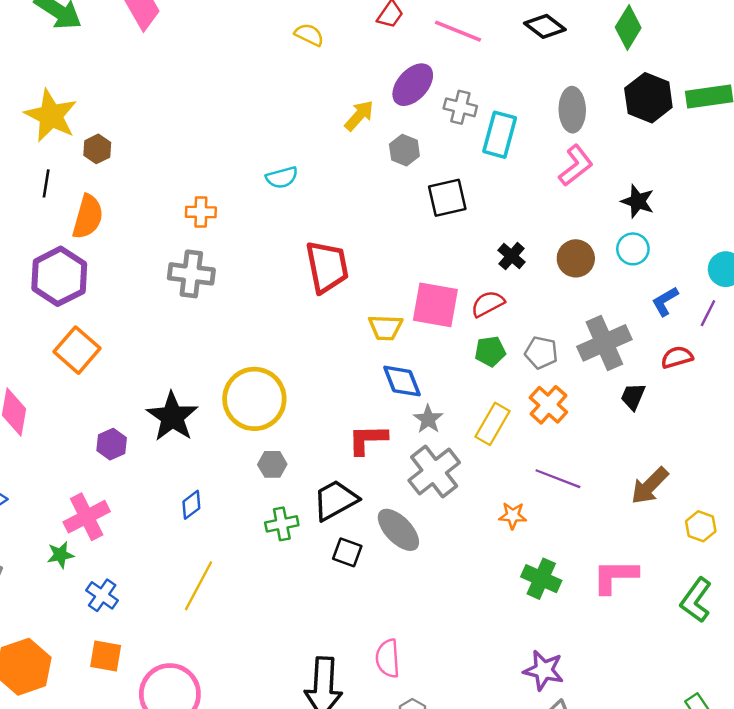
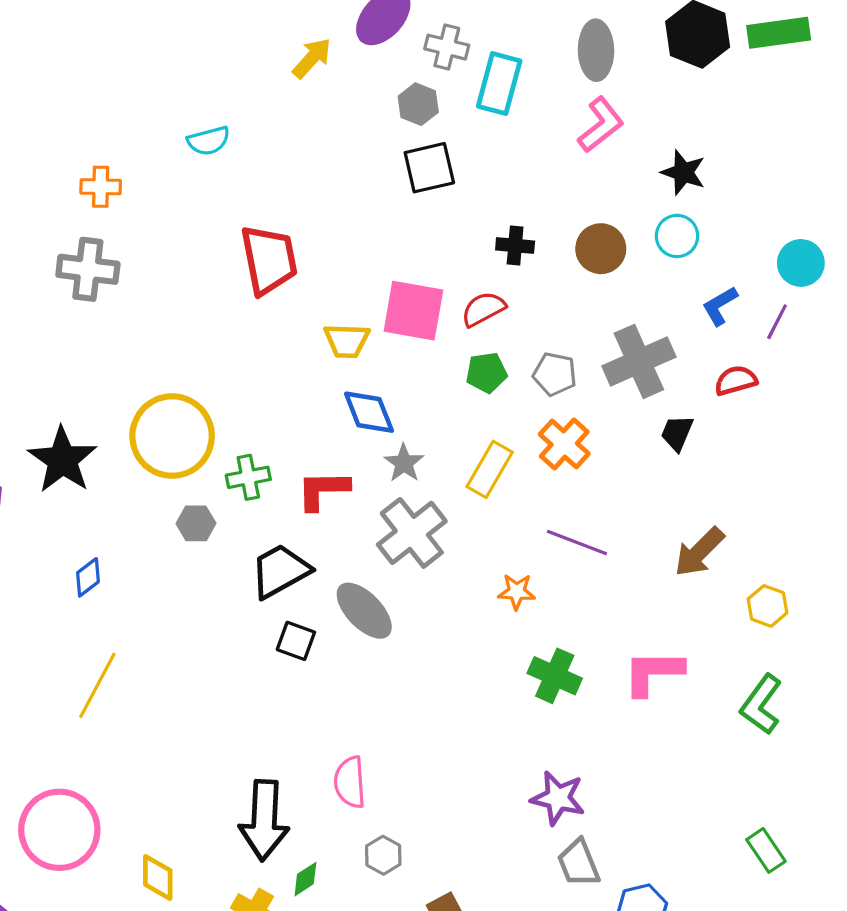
gray hexagon: (404, 150) -> (418, 104), moved
black cross: (512, 256) -> (515, 245), turned -36
green cross: (282, 524) -> (248, 477), moved

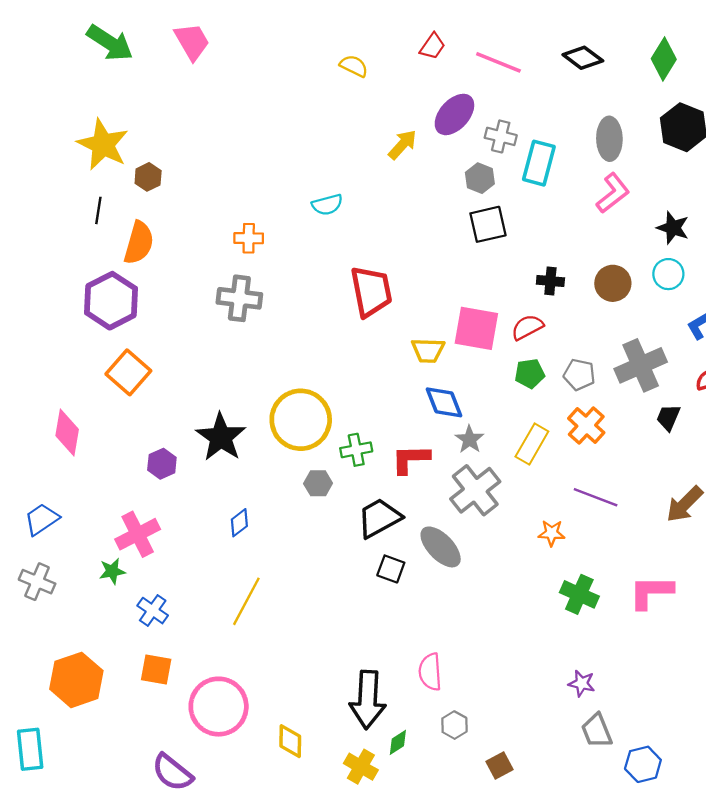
purple star: (558, 798) -> (582, 683), size x0.7

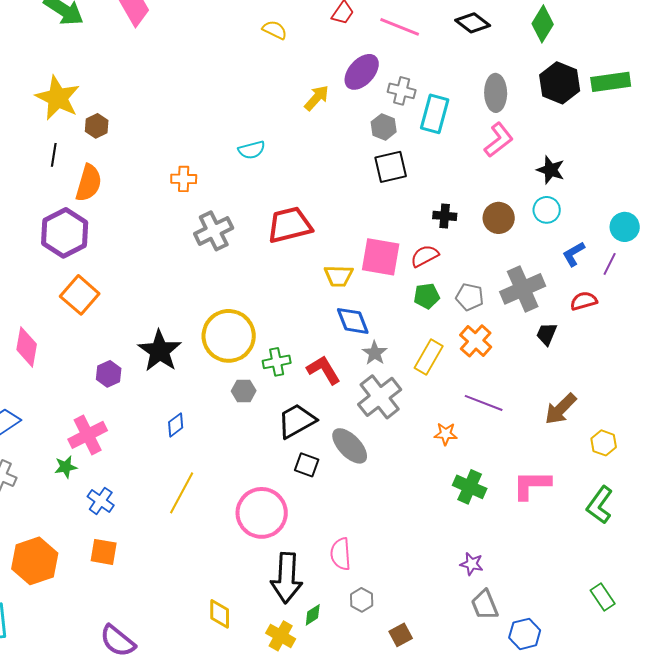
red trapezoid: (371, 291) -> (290, 225), turned -93
gray cross: (239, 298) -> (214, 231), moved, turned -33
red L-shape: (411, 459) -> (324, 370), turned 60
pink circle: (219, 707) -> (262, 513), moved

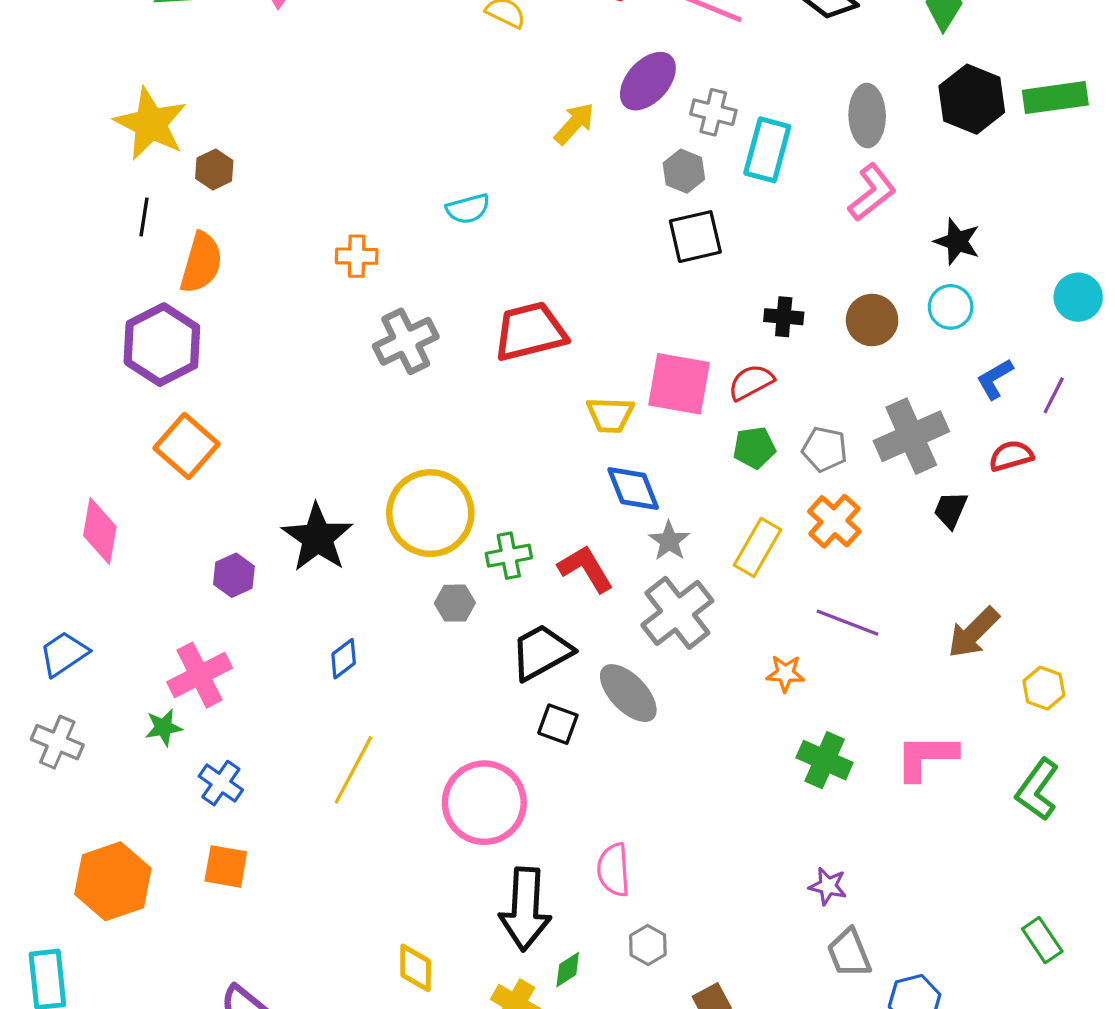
cyan circle: (625, 227) -> (1078, 297), moved

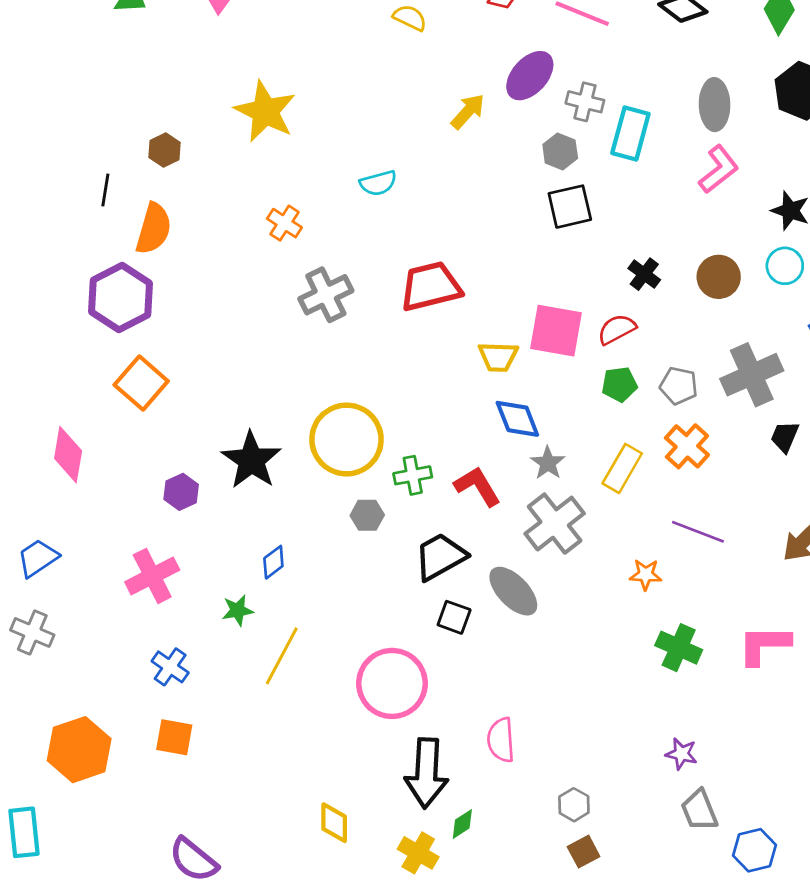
yellow star: (151, 124) -> (265, 111), moved
orange cross: (357, 256) -> (284, 223), turned 32
black cross: (784, 317) -> (644, 274), turned 32
green star: (164, 727) -> (238, 610), moved
gray hexagon: (648, 945) -> (574, 805), moved

